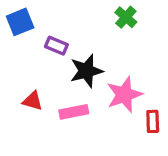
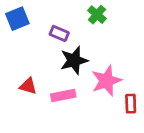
green cross: (126, 17) -> (97, 15), moved
purple rectangle: (56, 46) -> (59, 33), moved

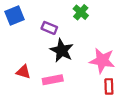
black star: (74, 60) -> (62, 50), turned -30
pink star: (106, 81) -> (102, 61), moved, turned 30

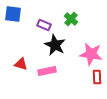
green cross: (81, 12) -> (71, 19), moved
blue square: (14, 16) -> (13, 14), turned 30

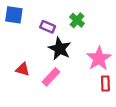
pink star: (91, 54) -> (99, 58), turned 30
pink rectangle: (47, 71) -> (51, 77), turned -36

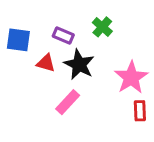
blue square: (14, 15) -> (18, 40), moved
red triangle: (23, 69) -> (46, 63), moved

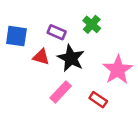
red rectangle: (140, 111) -> (98, 100), moved, turned -54

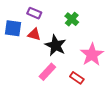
purple rectangle: (57, 32) -> (34, 13), moved
red triangle: (41, 57) -> (34, 34), moved

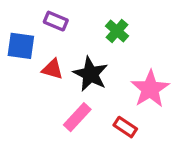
red triangle: (34, 34) -> (52, 69), moved

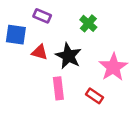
pink rectangle: (77, 117) -> (58, 88), turned -50

